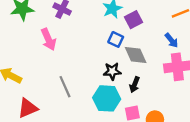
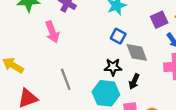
purple square: (134, 20) -> (159, 20), moved

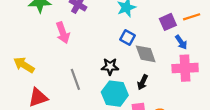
black star: (113, 67) -> (110, 67), moved

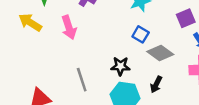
gray diamond: (146, 54) -> (160, 53), turned -35
yellow arrow: (24, 65) -> (30, 22), moved

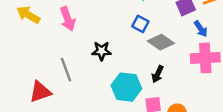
black star: (120, 66) -> (102, 51), moved
gray line: (82, 80) -> (66, 70), moved

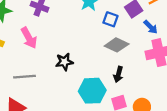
blue square: (140, 24) -> (111, 19), moved
gray line: (66, 70) -> (25, 77), moved, turned -65

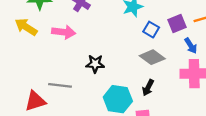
pink arrow: (29, 38) -> (64, 32), turned -65
gray line: (25, 77) -> (60, 85), moved

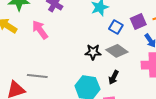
pink arrow: (64, 32) -> (40, 30), turned -132
black star: (95, 64) -> (93, 52), moved

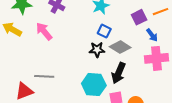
blue square: (116, 27) -> (104, 31), moved
black arrow: (114, 77) -> (119, 73), size x1.5

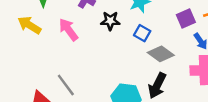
black star: (97, 50) -> (110, 21), moved
gray line: (44, 76) -> (66, 85), turned 48

